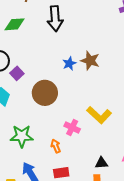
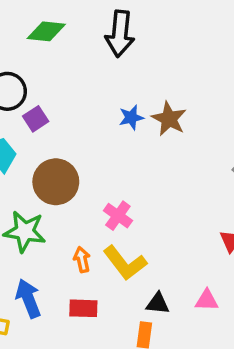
brown circle: (45, 93) -> (56, 182), moved
yellow L-shape: (99, 115) -> (125, 263), moved
pink cross: (72, 128) -> (118, 216), moved

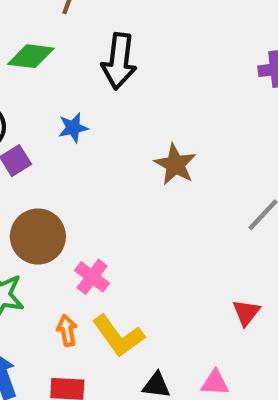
blue star: (131, 118) -> (73, 128), moved
pink cross: (118, 216) -> (92, 277), moved

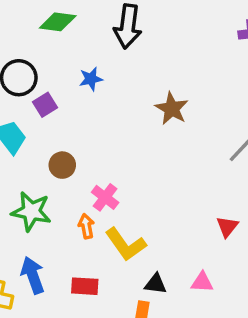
brown circle: (38, 237) -> (62, 165), size x0.6
orange arrow: (67, 330) -> (86, 226), moved

